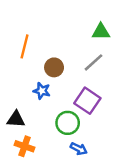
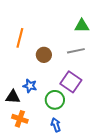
gray line: (94, 62) -> (76, 51), turned 30
blue star: (42, 91) -> (30, 86), moved
blue arrow: (79, 149) -> (56, 125), moved, turned -136

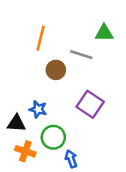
orange line: (20, 38) -> (41, 38), moved
gray line: (76, 51) -> (81, 55), moved, turned 30
green circle: (55, 100) -> (53, 137), moved

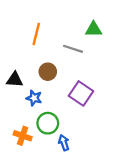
brown circle: (56, 70) -> (48, 72), moved
black triangle: (16, 123) -> (15, 80), moved

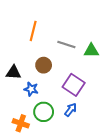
green triangle: (94, 29) -> (91, 51), moved
blue arrow: (64, 143) -> (71, 110), moved, turned 56

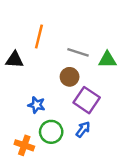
brown circle: (44, 65) -> (70, 77), moved
black triangle: (13, 72) -> (14, 60), moved

